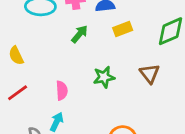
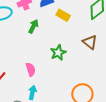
yellow rectangle: (123, 29) -> (63, 15), turned 64

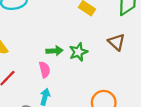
green arrow: (33, 26) -> (55, 51), moved, turned 56

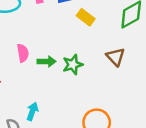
pink semicircle: (45, 70) -> (23, 53), moved

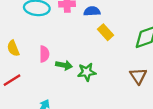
brown triangle: (116, 57) -> (138, 76), moved

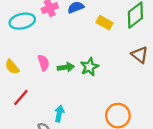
yellow rectangle: (106, 32) -> (105, 23), moved

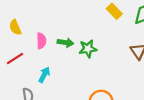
pink semicircle: (44, 63) -> (41, 41), moved
cyan arrow: (59, 114) -> (44, 75), moved

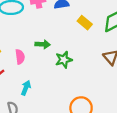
green arrow: (65, 43) -> (43, 44), moved

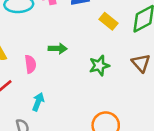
green star: (64, 60) -> (99, 66), moved

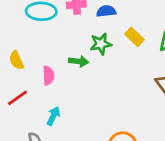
green star: (99, 66) -> (101, 44), moved

